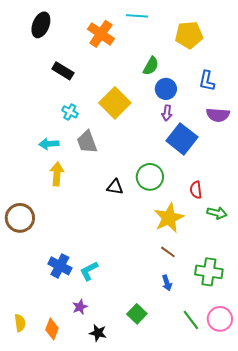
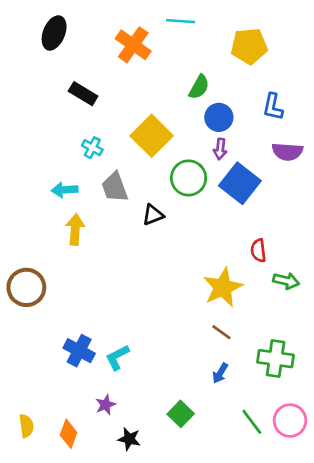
green circle: (150, 177) -> (189, 178), moved
black triangle: (115, 187) -> (153, 215), moved, turned -30
blue arrow: (167, 283) -> (220, 373), turned 49

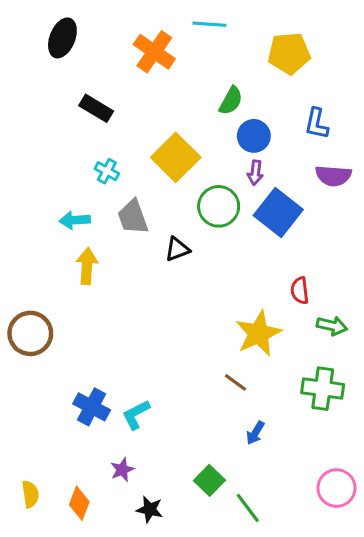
brown line: (221, 332) -> (235, 382), moved
green cross: (276, 359) -> (323, 389), moved
green line: (252, 422) -> (248, 508), moved

